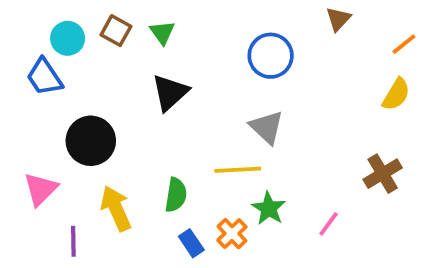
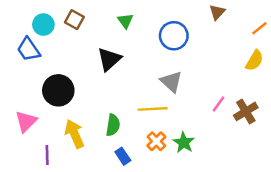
green triangle: (162, 33) -> (125, 21), moved
green star: (269, 208) -> (184, 142), moved
pink line: (329, 224) -> (218, 104), moved
orange cross: (232, 234) -> (156, 141), moved

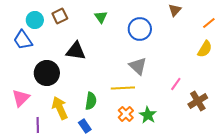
brown square: (74, 20) -> (60, 16), turned 35
black triangle: (109, 59) -> (76, 51), moved, turned 50
brown cross: (246, 111) -> (198, 101), moved
blue rectangle: (123, 156) -> (85, 126), moved

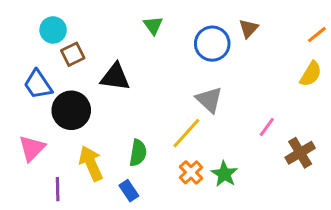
brown triangle: (175, 10) -> (249, 28), moved
brown square: (60, 16) -> (73, 54), moved
blue trapezoid: (23, 40) -> (38, 85), moved
yellow line: (123, 88) -> (186, 133), turned -45

